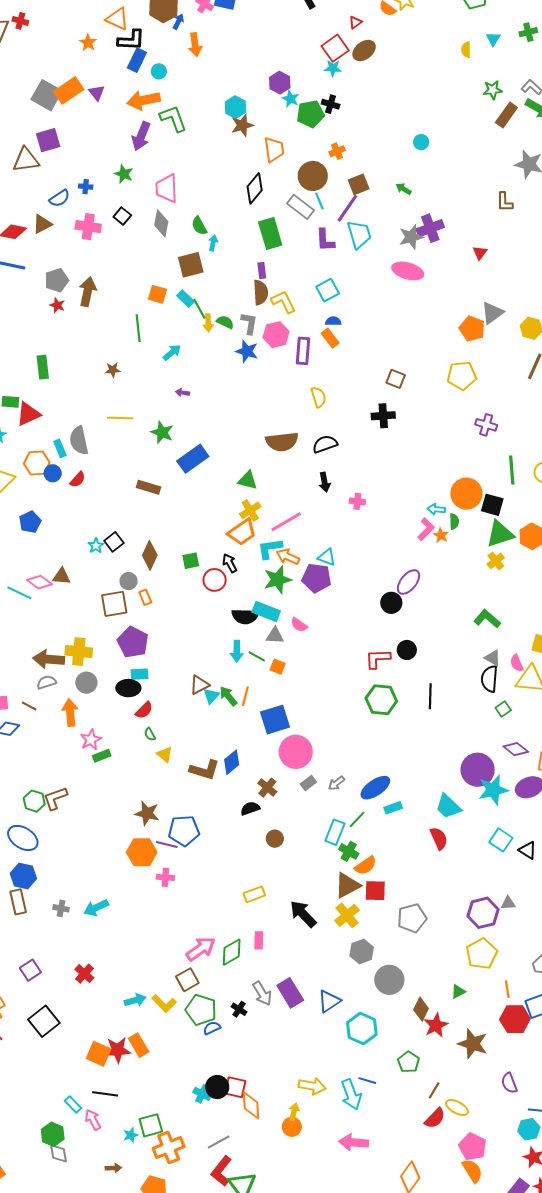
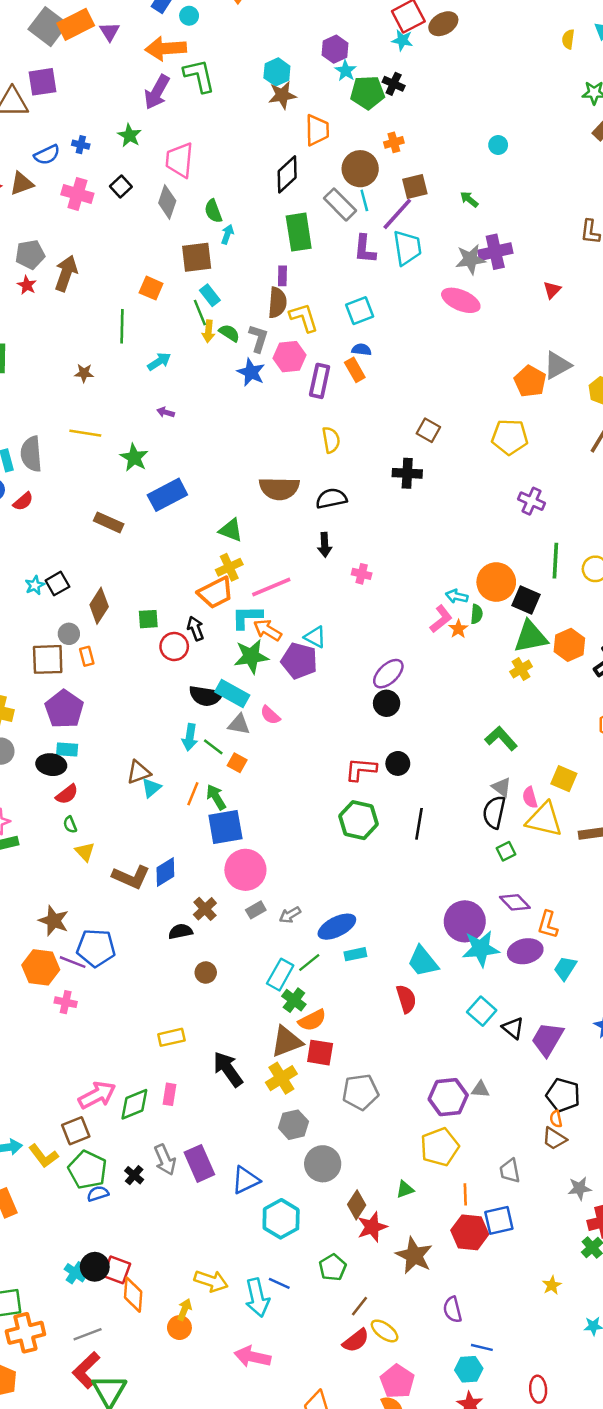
cyan rectangle: (185, 299) -> (210, 295), moved
purple ellipse: (409, 582) -> (388, 674), moved
green arrow: (228, 696) -> (216, 797), moved

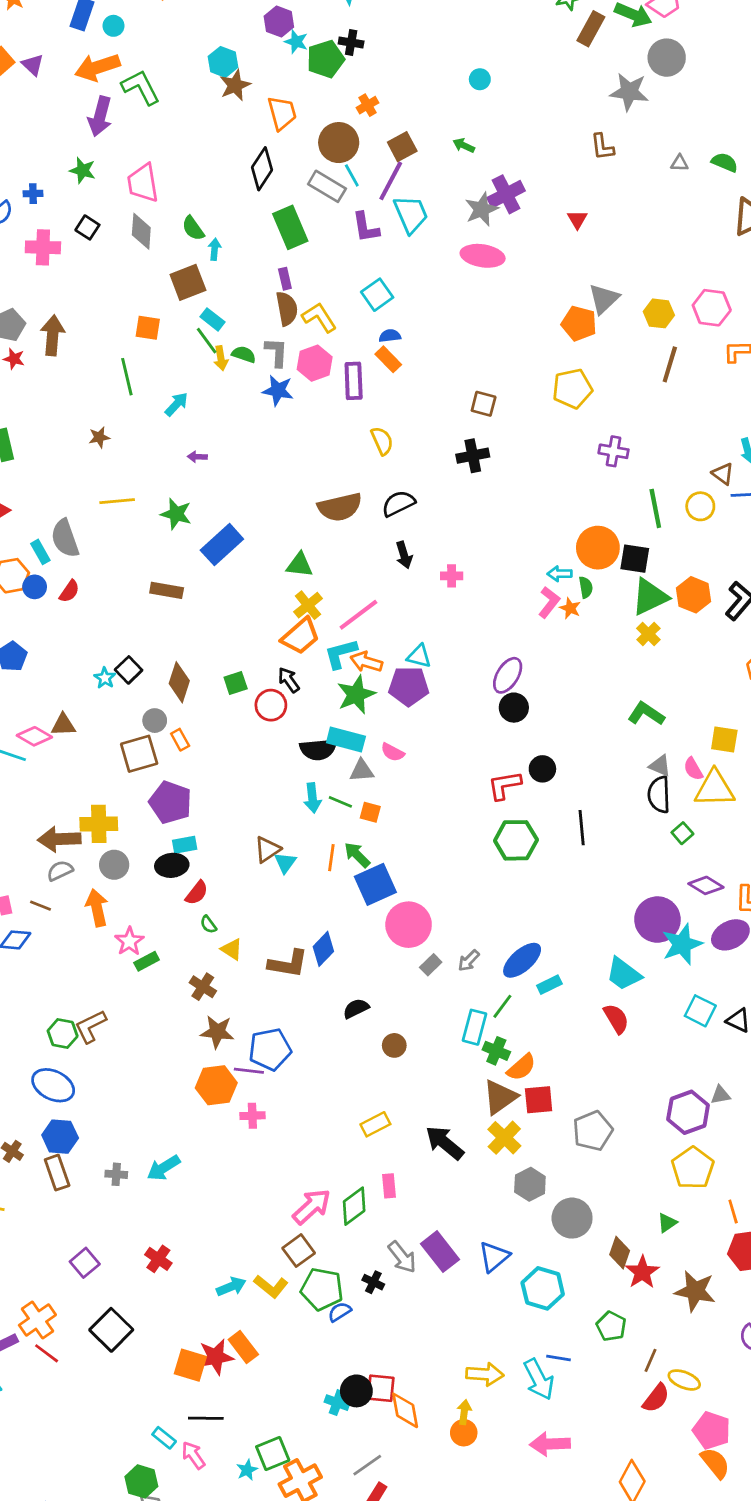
brown cross: (205, 909) -> (203, 987), moved

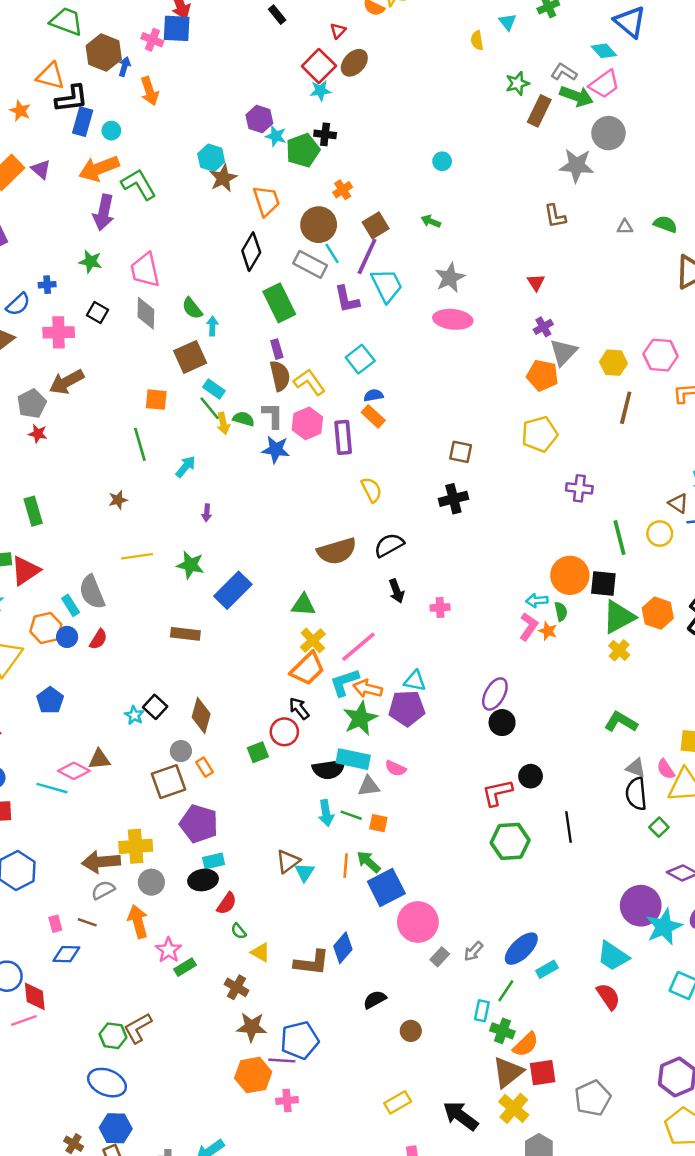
purple cross: (506, 194) -> (543, 327), moved, size x0.6
brown arrow: (53, 335) -> (67, 382), moved, turned -120
purple arrow: (197, 457) -> (207, 513), turned -84
green square: (236, 683) -> (258, 752), moved
cyan rectangle: (475, 1027) -> (482, 1011), size x0.7

